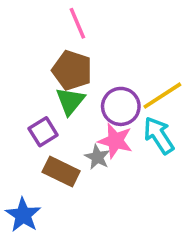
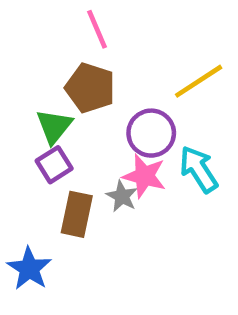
yellow line: (162, 96) -> (199, 81), moved
green triangle: (70, 101) -> (54, 126), moved
brown rectangle: (61, 172) -> (77, 214), turned 76

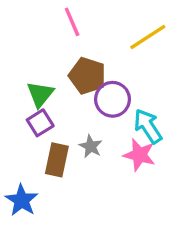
yellow line: (199, 81) -> (148, 37), moved
brown pentagon: (90, 88) -> (87, 76), moved
pink star: (144, 176) -> (139, 155), moved

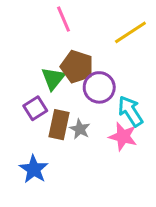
green triangle: (40, 94) -> (53, 78), moved
brown rectangle: (57, 160) -> (59, 125), moved
blue star: (22, 200) -> (34, 169), moved

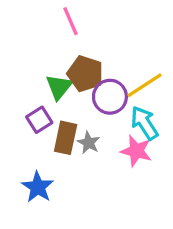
yellow line: (130, 32) -> (144, 85), moved

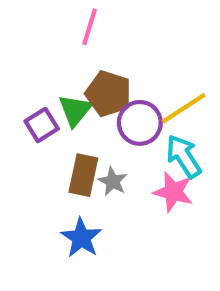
pink line: (70, 21) -> (90, 27), turned 40
purple square: (39, 120) -> (42, 125), moved
blue star: (38, 187) -> (81, 238), moved

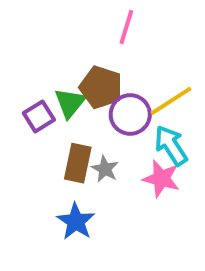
pink line: (90, 27) -> (126, 27), moved

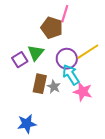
brown pentagon: (101, 87) -> (52, 28), moved
cyan arrow: (171, 146) -> (71, 75), moved
blue star: (76, 221) -> (27, 124), moved, turned 30

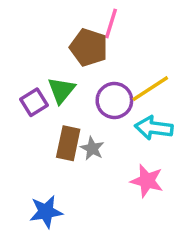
cyan arrow: (71, 75) -> (154, 128), moved, turned -50
pink star: (83, 92) -> (147, 181), moved

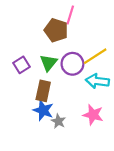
green triangle: (61, 90) -> (49, 63), moved
gray star: (92, 148) -> (58, 121), moved
blue star: (46, 212) -> (43, 110), moved, turned 30

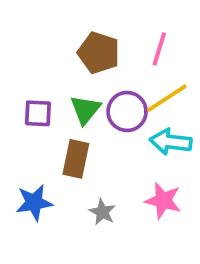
pink line: (70, 15) -> (159, 49), moved
purple square: (22, 65) -> (38, 113), turned 35
blue star: (43, 110) -> (34, 203), moved, turned -30

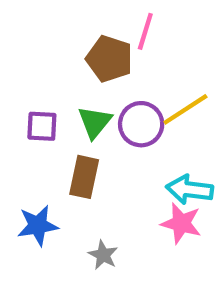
pink line: (159, 49) -> (145, 31), moved
cyan arrow: (171, 142) -> (190, 190), moved
gray star: (102, 212) -> (103, 255), moved

